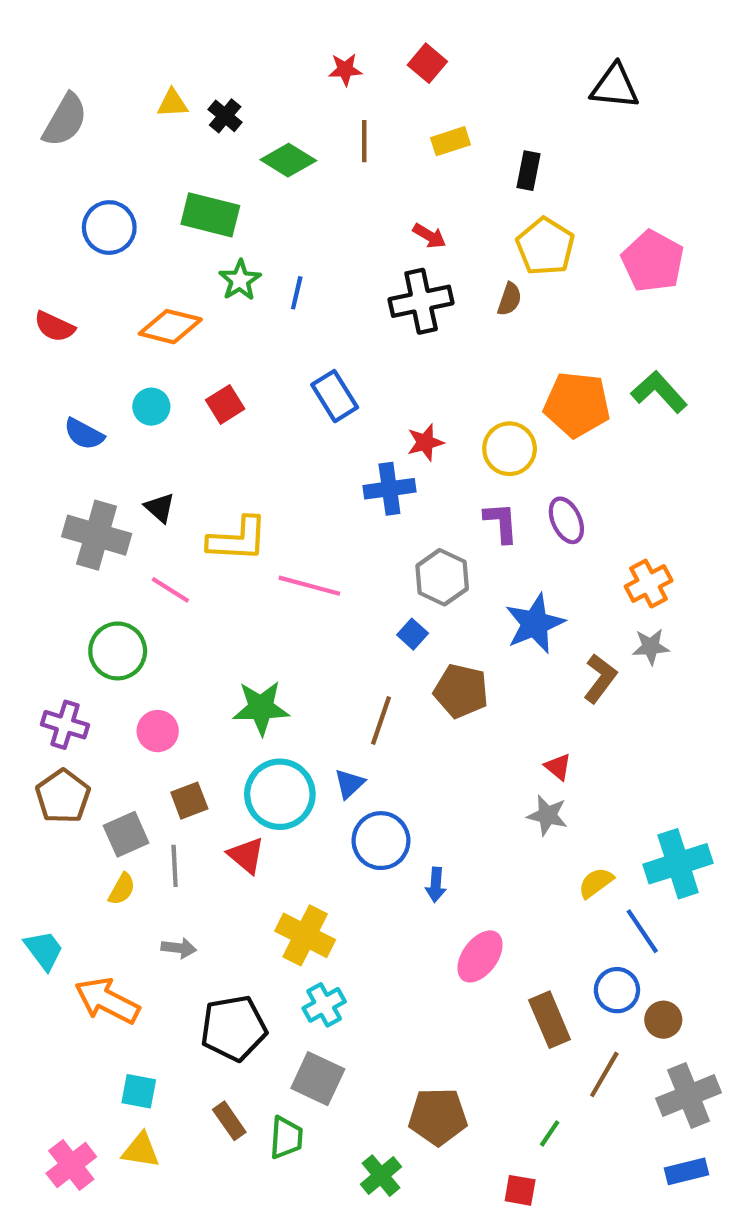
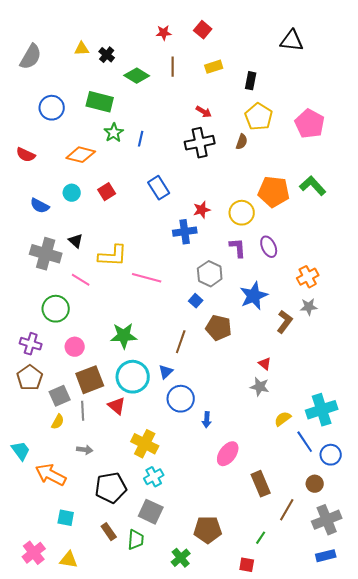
brown square: (189, 801) -> (90, 380), size x1.6
blue circle: (617, 990) -> (331, 455), moved
yellow triangle: (141, 1150) -> (69, 560), moved

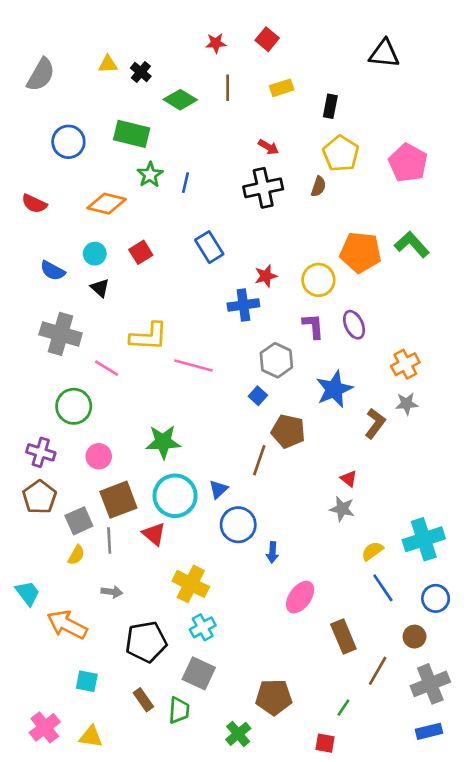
black triangle: (76, 241) -> (100, 288), moved
brown line: (181, 342) -> (259, 460), moved
blue line: (305, 442) -> (383, 588), moved

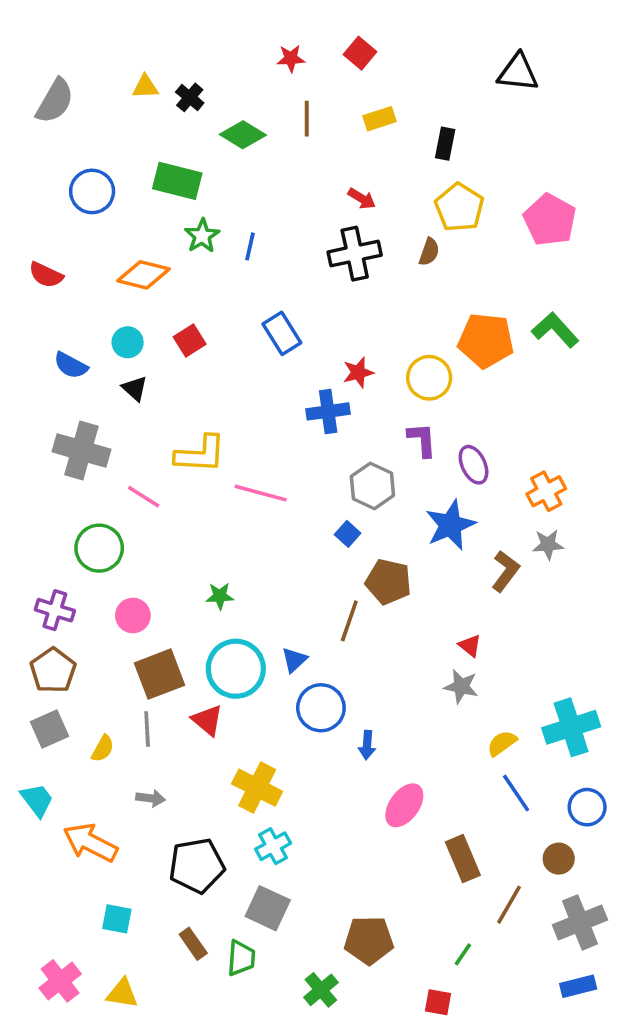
purple ellipse: (354, 325) -> (474, 465), moved
green star: (163, 442) -> (220, 596), size x0.6
gray square: (79, 521) -> (49, 729), moved

